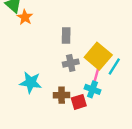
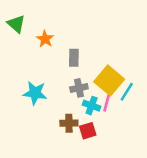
orange star: (25, 17) -> (45, 39), moved
cyan star: (31, 82) -> (35, 93), moved
cyan cross: (92, 89) -> (92, 106), moved

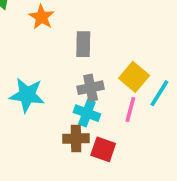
yellow square: (109, 80) -> (134, 77), size x0.7
cyan cross: (92, 106) -> (87, 113), moved
red square: (88, 131) -> (103, 149), turned 36

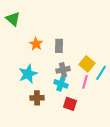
orange star: (42, 17) -> (36, 44), moved
cyan star: (27, 95) -> (28, 74), turned -30
brown cross: (76, 139) -> (37, 98), moved

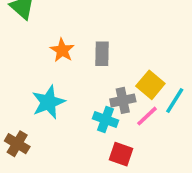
gray cross: (63, 70) -> (123, 100), moved
pink line: (85, 82) -> (147, 116), turned 32
brown cross: (37, 98) -> (17, 144), moved, turned 32

